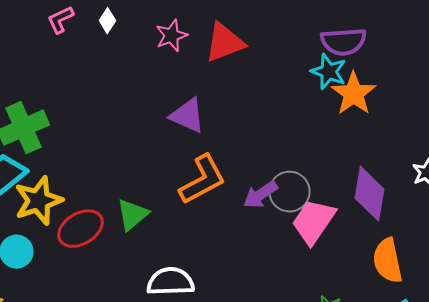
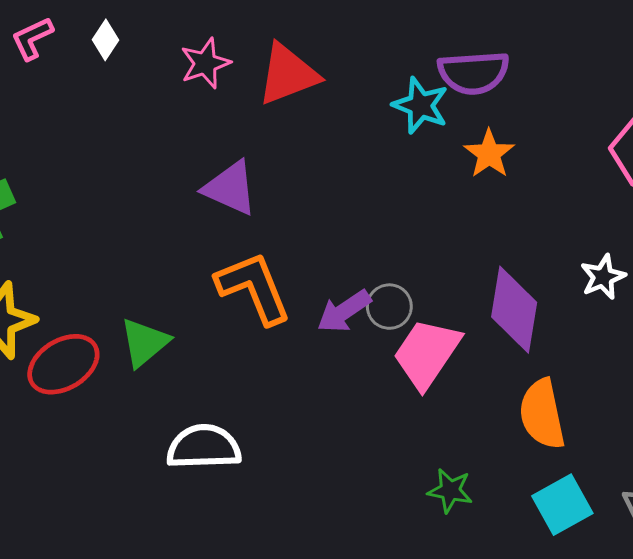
cyan star: (328, 72) -> (421, 105), moved
orange star: (353, 94) -> (489, 154), size x0.7
orange L-shape: (202, 180) -> (254, 288), turned -84
gray circle: (289, 192) -> (389, 307), size x0.7

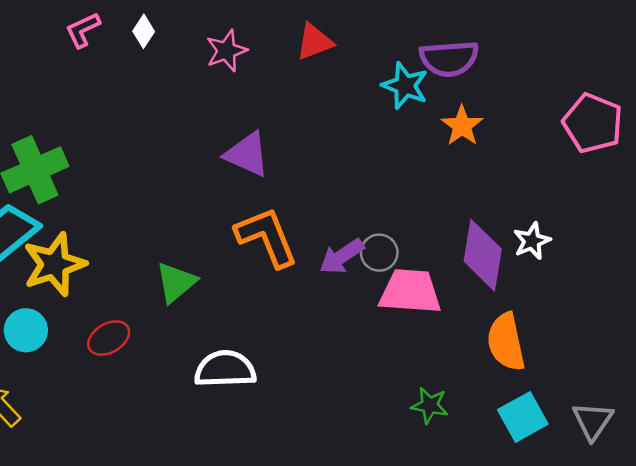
red triangle: (288, 74) -> (314, 42), moved, size x0.7
white star: (603, 277) -> (532, 241), moved
pink trapezoid: (427, 353) -> (410, 291), turned 60
red ellipse: (63, 364) -> (109, 338), moved, size x0.7

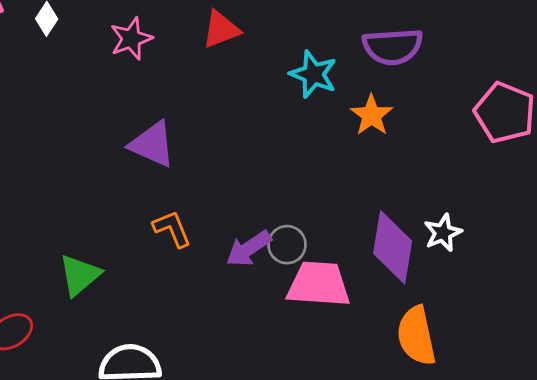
purple semicircle: (449, 58) -> (393, 47), moved
orange L-shape: (267, 237) -> (172, 229), size x0.6

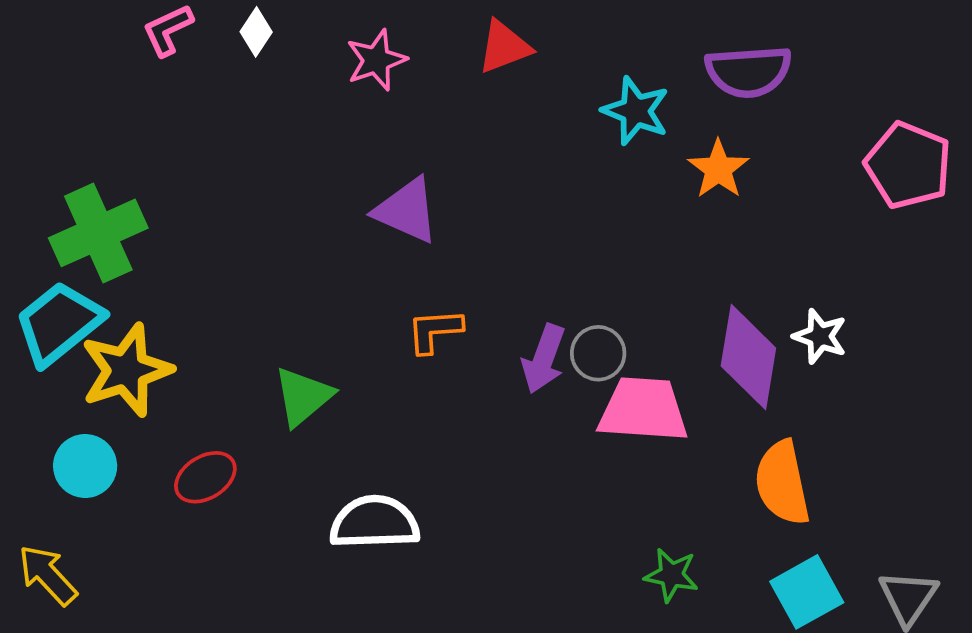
orange L-shape: (172, 229) -> (435, 331), turned -72
white star: (443, 233) -> (820, 336), turned -30
purple arrow: (249, 249) -> (544, 359), turned -36

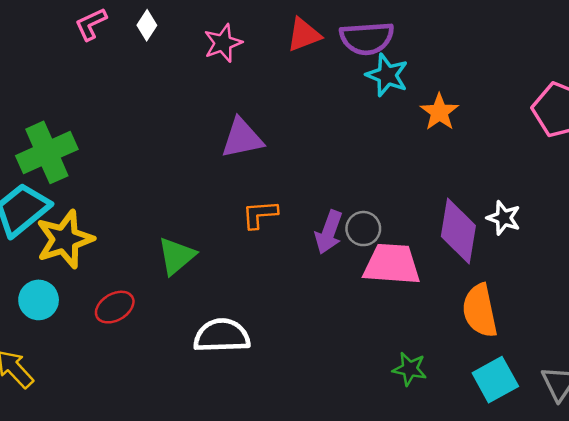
purple semicircle: (748, 71) -> (367, 38), moved
purple triangle: (406, 210) -> (242, 138), turned -36

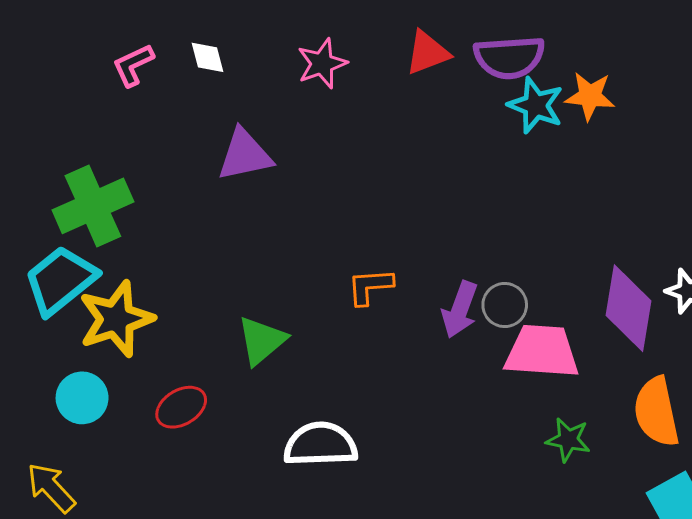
pink L-shape: (91, 24) -> (133, 65), moved
white diamond: (147, 25) -> (207, 57), moved, turned -48
orange star: (439, 112) -> (590, 96), moved, turned -30
purple triangle: (242, 138) -> (245, 155), moved
green star: (410, 369) -> (568, 440), moved

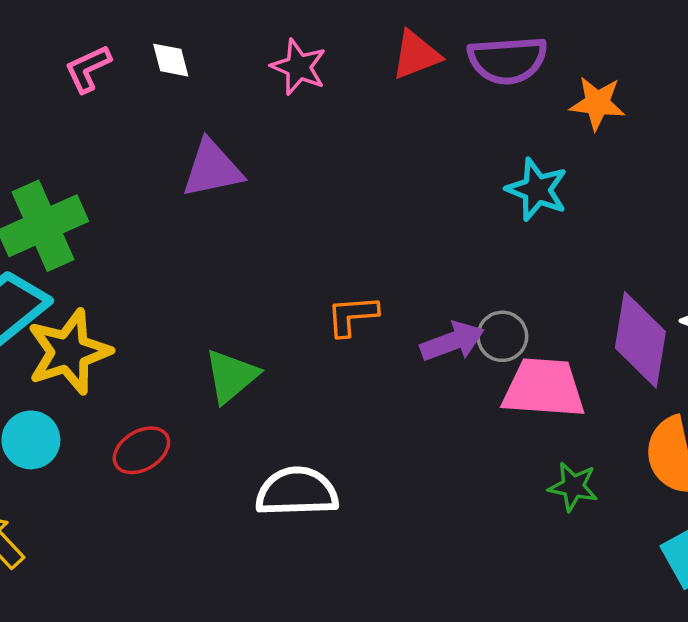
pink star: (322, 63) -> (299, 67), turned -30
cyan star: (536, 105) -> (537, 190), moved
purple arrow: (460, 310) -> (452, 341), turned -130

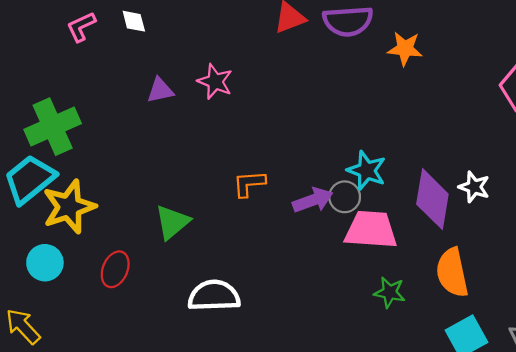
pink star: (299, 67) -> (215, 82), moved
purple triangle: (212, 169) -> (160, 90), size x0.7
cyan star: (537, 190) -> (367, 170), moved
red ellipse: (141, 450) -> (115, 269), turned -36

